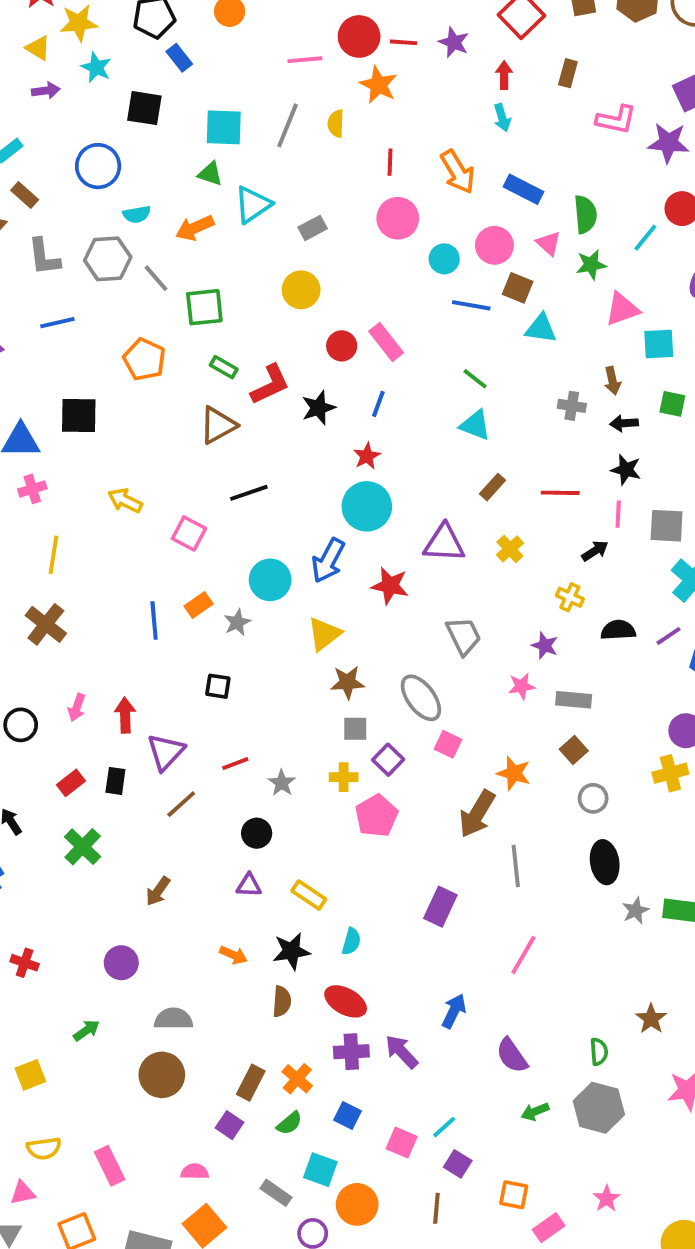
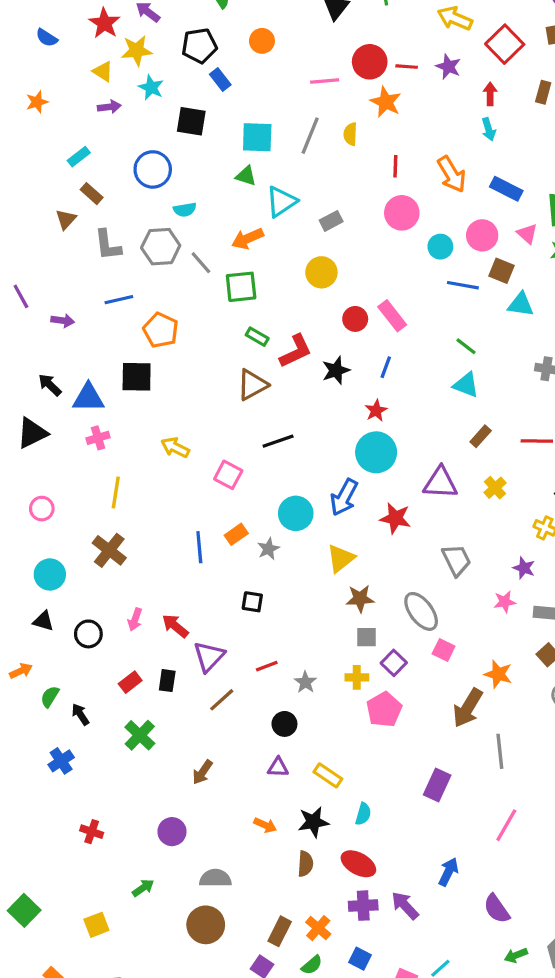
orange arrow: (195, 228) -> (248, 239), moved
orange pentagon: (144, 359) -> (161, 330), moved
red arrow: (125, 715) -> (175, 626), turned -48

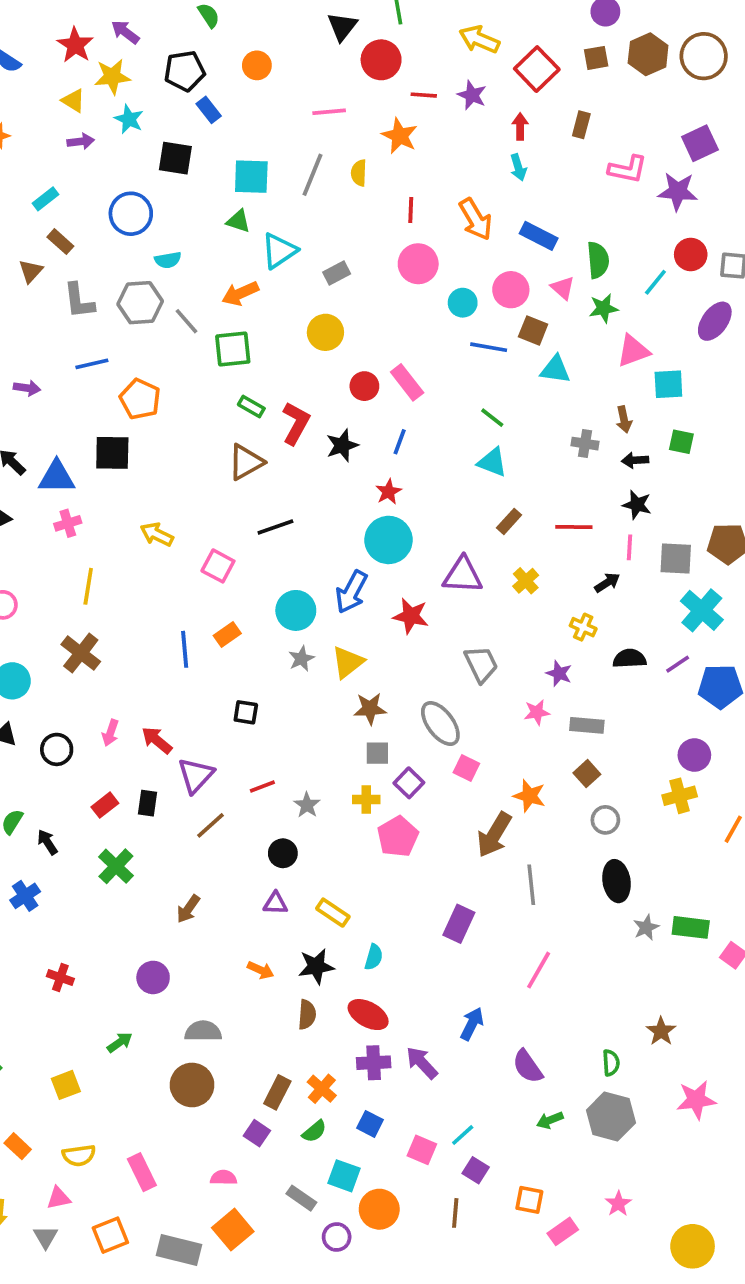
red circle: (370, 62) -> (381, 60), moved
red L-shape: (296, 351) -> (296, 423), turned -36
gray star: (268, 549) -> (301, 659), moved

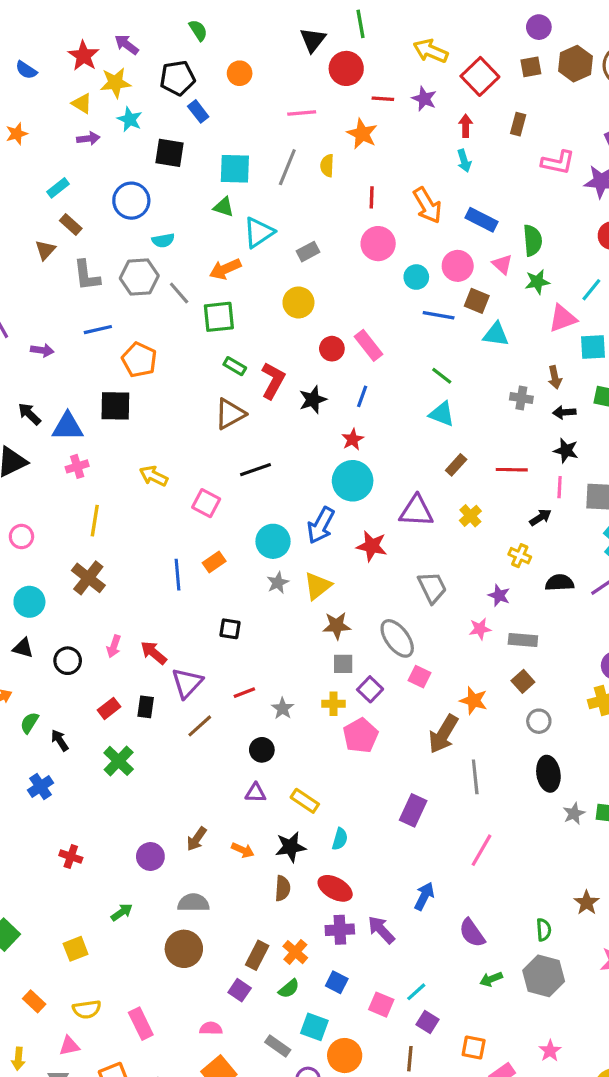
cyan line: (655, 282) -> (591, 290), moved
brown arrow: (188, 909) -> (197, 839), moved

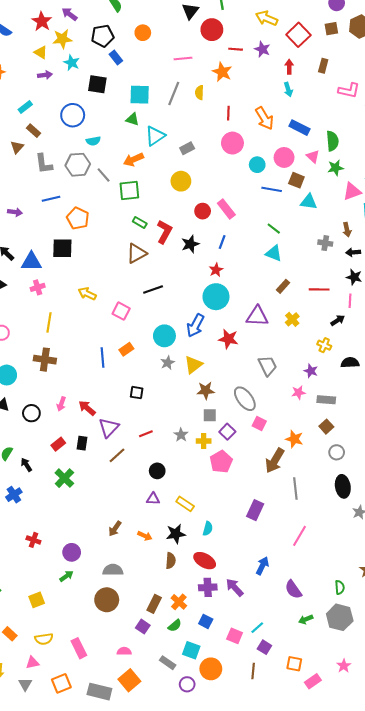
brown cross: (88, 578) -> (45, 360), turned -30
gray star: (283, 708) -> (181, 435), moved
purple circle: (150, 857) -> (72, 552), moved

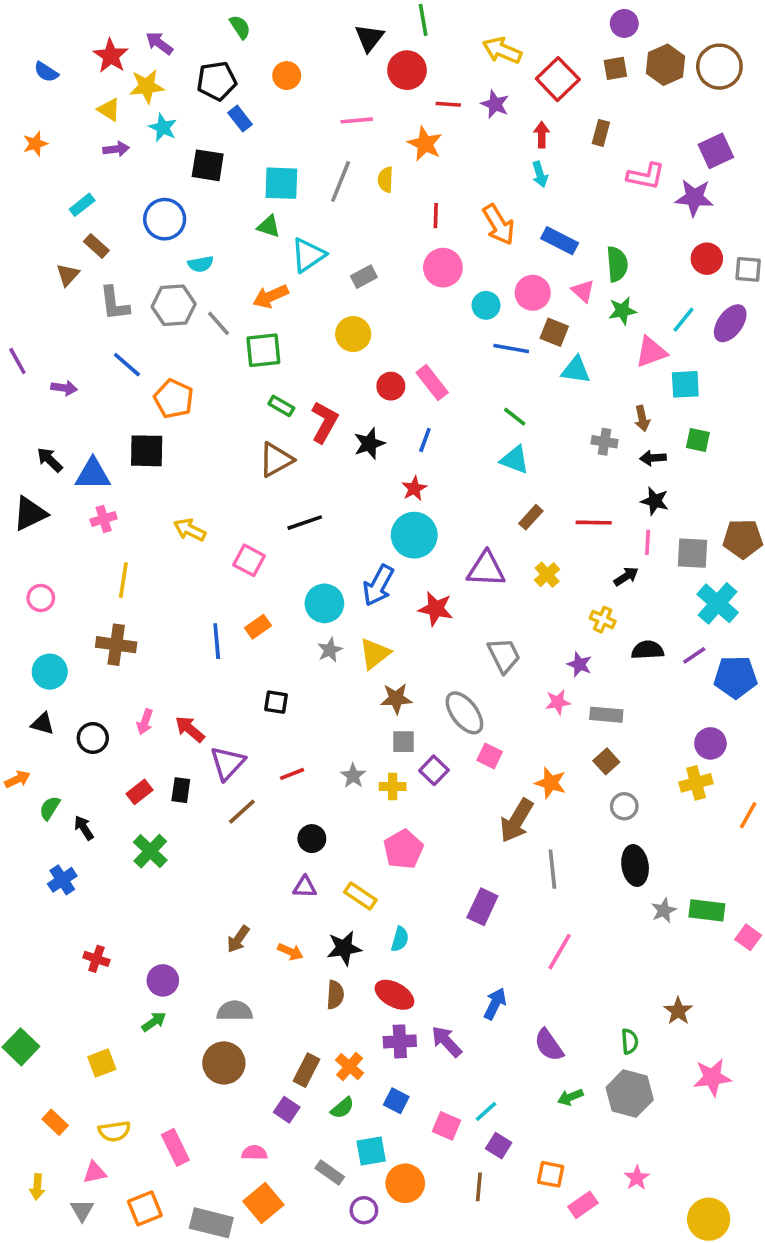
blue line: (51, 199) -> (127, 365), turned 54
pink pentagon: (221, 462) -> (403, 849), moved
cyan square: (191, 650) -> (371, 1151), turned -30

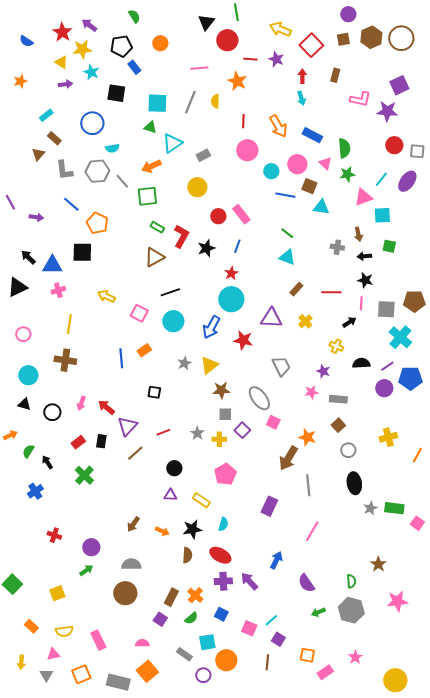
cyan circle: (324, 603) -> (173, 321), moved
purple circle: (710, 743) -> (384, 388), moved

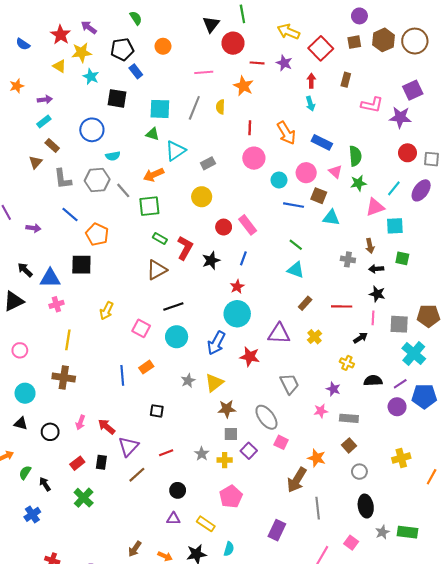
purple arrow: (65, 84) -> (45, 100), moved
yellow arrow: (106, 296) -> (107, 311), turned -90
pink square: (417, 523) -> (351, 543), moved

